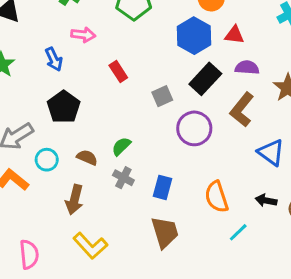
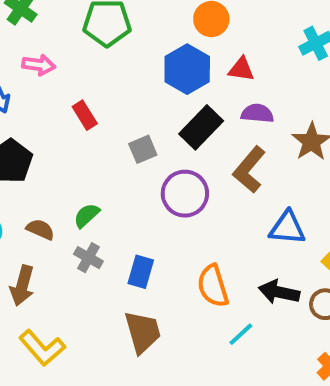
blue triangle: (271, 152) -> (287, 228), turned -32
black arrow: (266, 200) -> (279, 292), size x1.4

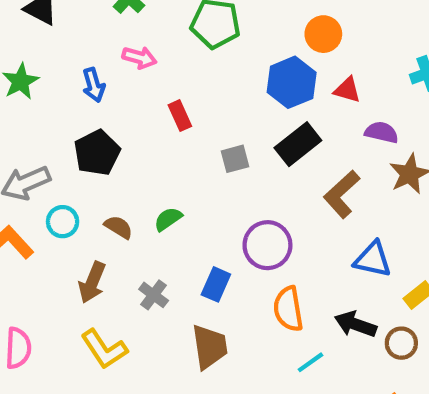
purple semicircle: (257, 113) -> (382, 132), moved
purple circle: (185, 194) -> (267, 245), moved
gray cross: (88, 258) -> (154, 295), moved

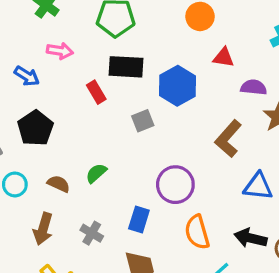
blue hexagon: (292, 82) -> (177, 86), moved
blue arrow: (94, 85) -> (27, 76), turned -35
black rectangle: (298, 144) -> (126, 67), moved, turned 48

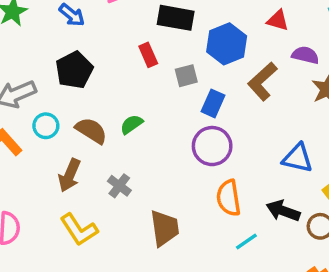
red rectangle: (96, 92) -> (148, 55), moved
brown L-shape: (228, 139) -> (262, 81), moved
brown semicircle: (59, 184) -> (91, 131), size x1.4
blue rectangle: (139, 220) -> (213, 103), moved

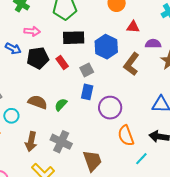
black pentagon: (74, 70) -> (38, 58), moved, turned 30
blue rectangle: (213, 103) -> (87, 92), moved
brown semicircle: (91, 131) -> (38, 102), moved
gray cross: (119, 186) -> (61, 142), size x1.5

